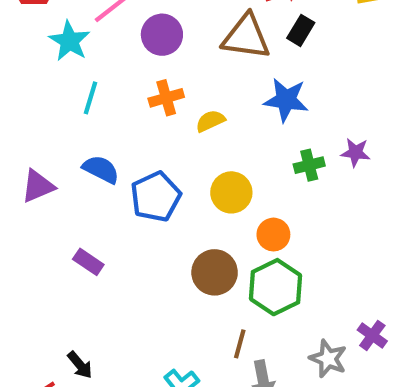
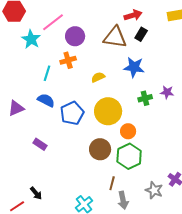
cyan line: (90, 98) -> (47, 73), moved
orange cross: (166, 98) -> (68, 60), moved
yellow circle: (231, 192) -> (108, 111), size x1.4

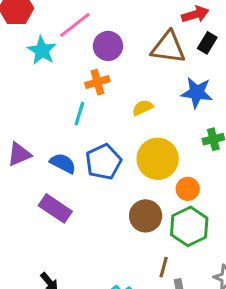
cyan line: (47, 73) -> (79, 114), moved
blue semicircle: (46, 100) -> (63, 163), moved
purple rectangle: (40, 144) -> (55, 208), size x1.5

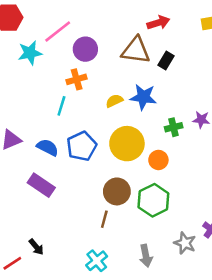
black rectangle: (207, 43) -> (166, 60), moved
cyan star: (42, 50) -> (30, 53), turned 30
blue star: (197, 93) -> (143, 97), moved
orange circle: (188, 189) -> (158, 160), moved
brown line: (164, 267) -> (104, 219), moved

